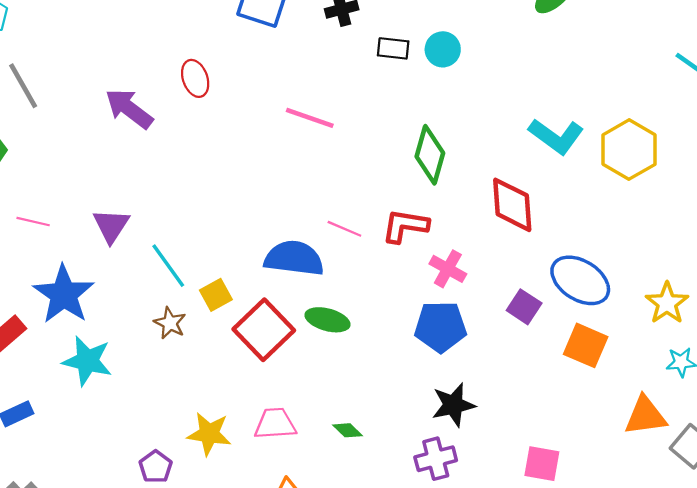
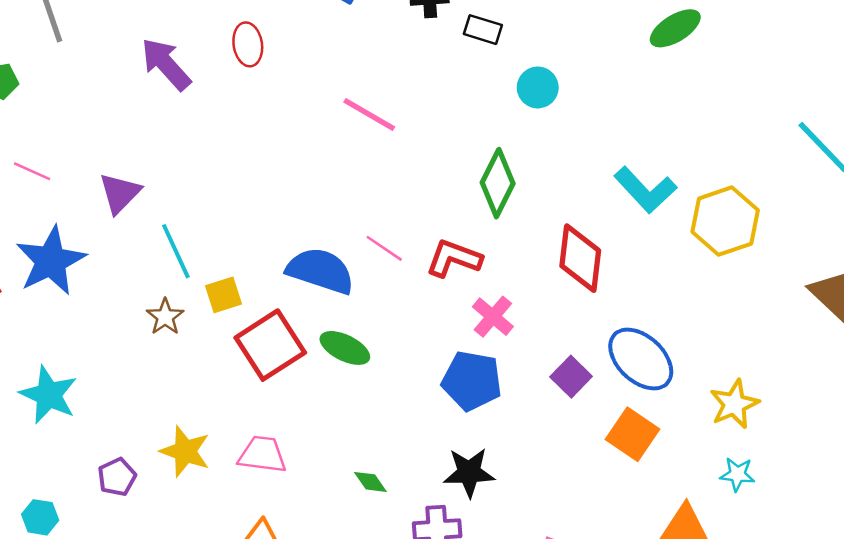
black rectangle: (393, 48) -> (483, 30), moved
cyan circle: (443, 49) -> (538, 87), moved
cyan star: (87, 361) -> (49, 395), moved
green diamond: (348, 430) -> (370, 482), moved

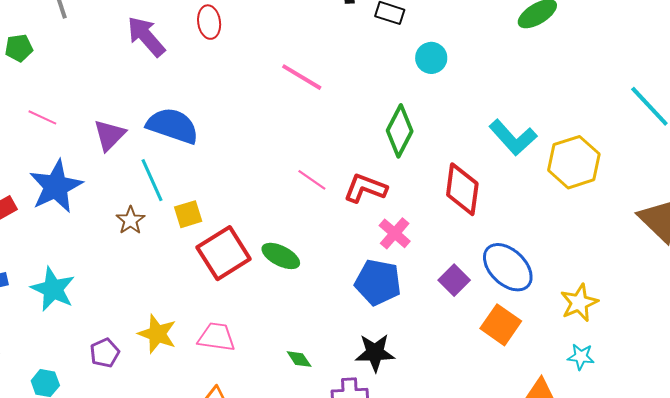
blue semicircle: (320, 271) -> (173, 126), moved
brown star: (165, 317) -> (130, 220), moved

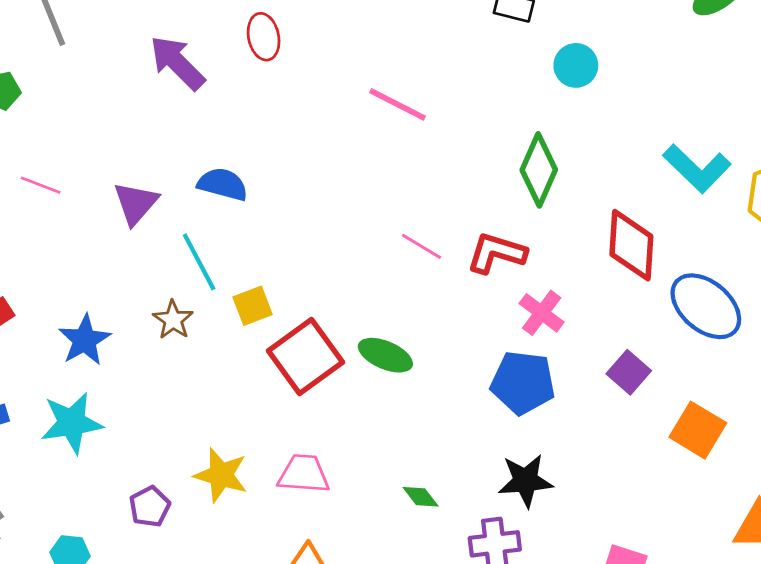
blue semicircle: (173, 126) -> (223, 184), size x0.7
blue star: (56, 186) -> (85, 340), moved, size x0.7
blue ellipse: (508, 267) -> (706, 306), moved
cyan star: (53, 289) -> (72, 423), turned -30

